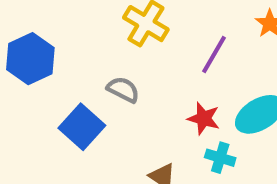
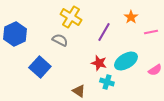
gray semicircle: (123, 90) -> (60, 40), moved

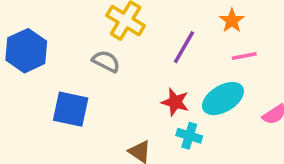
pink line: (151, 32) -> (244, 56), moved
blue square: (40, 67) -> (71, 109), turned -30

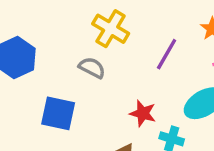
red star: (175, 102) -> (143, 113), moved

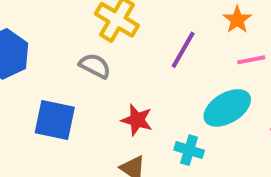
red star: (143, 113) -> (137, 120), moved

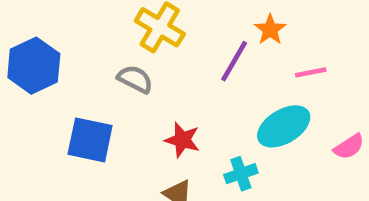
orange star: (237, 20) -> (270, 30), moved
cyan cross: (189, 150) -> (241, 174), turned -36

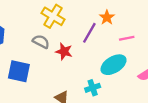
red star: (182, 140) -> (64, 51), moved

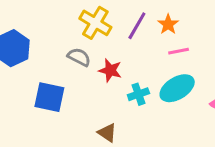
purple line: (89, 33) -> (137, 26), moved
pink line: (127, 38) -> (179, 51), moved
cyan cross: (93, 88) -> (138, 94), moved

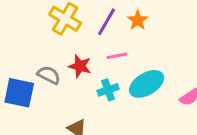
pink line: (179, 51) -> (117, 56), moved
gray semicircle: (79, 57) -> (49, 75), moved

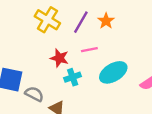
gray semicircle: (49, 75) -> (34, 94), moved
cyan cross: (108, 90) -> (73, 77), moved

